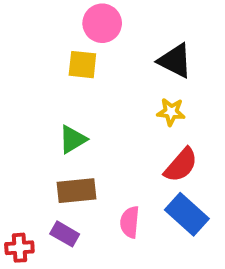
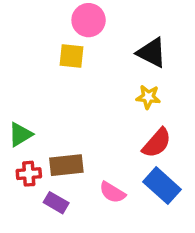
green triangle: (73, 139) -> (20, 134), moved
pink semicircle: (130, 222) -> (112, 192), turned -64
red cross: (19, 248) -> (29, 174), moved

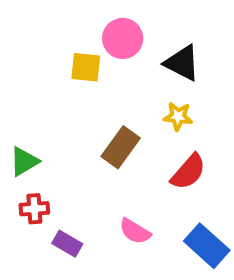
pink circle: (89, 20) -> (123, 38), moved
brown rectangle: (66, 165) -> (121, 147), moved, turned -48
blue rectangle: (162, 186) -> (207, 246), moved

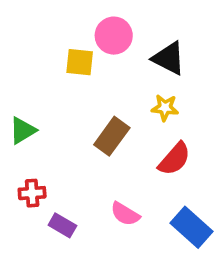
green triangle: (24, 162) -> (23, 130), moved

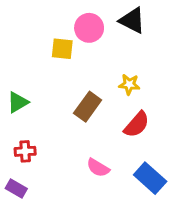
black triangle: (169, 58) -> (132, 20), moved
purple rectangle: (62, 225) -> (16, 189), moved

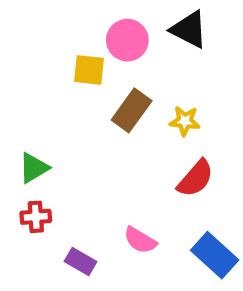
green triangle: (18, 102) -> (34, 168), moved
brown rectangle: (88, 107) -> (132, 110), moved
purple rectangle: (16, 189) -> (80, 262), moved

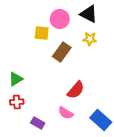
yellow star: (185, 121) -> (90, 39), moved
red semicircle: (195, 179) -> (76, 90), moved

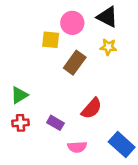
pink semicircle: (66, 113) -> (77, 147), moved, turned -35
purple rectangle: (38, 123) -> (55, 123), moved

